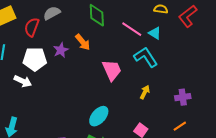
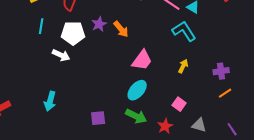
orange arrow: (83, 42) -> (121, 29), moved
pink trapezoid: (112, 70) -> (142, 60), moved, turned 60
orange line: (180, 126) -> (225, 93), moved

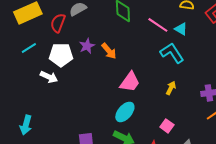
cyan line: (41, 26) -> (29, 48), turned 49
cyan arrow: (50, 101) -> (26, 125), moved

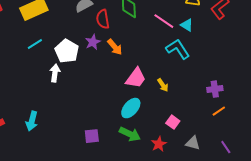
red semicircle: (58, 23) -> (103, 19), moved, turned -30
white pentagon: (61, 55) -> (67, 51), turned 30
white arrow: (49, 77) -> (55, 73), turned -108
yellow arrow: (171, 88) -> (163, 85), moved, turned 120

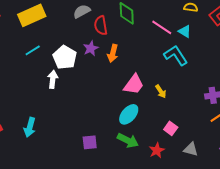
orange arrow: (115, 47) -> (113, 53), turned 54

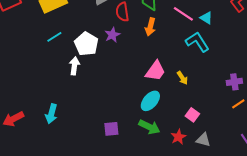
orange arrow: (113, 53) -> (150, 27), moved
gray triangle: (191, 149) -> (203, 140), moved

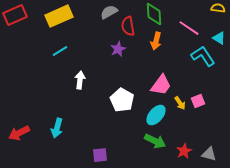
cyan triangle: (206, 18) -> (219, 38), moved
white pentagon: (86, 44) -> (122, 100), moved
yellow arrow: (182, 78) -> (180, 103), moved
pink square: (192, 115) -> (198, 101), moved, turned 32
purple square: (111, 129) -> (100, 155), moved

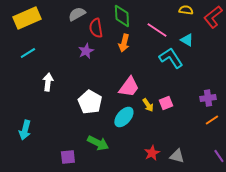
green arrow: (155, 141) -> (98, 143), moved

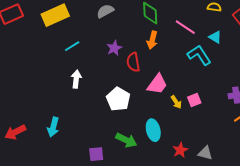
red semicircle: (96, 28) -> (133, 62), moved
cyan line: (28, 53) -> (72, 46), moved
cyan ellipse: (124, 117) -> (153, 130), moved, turned -55

